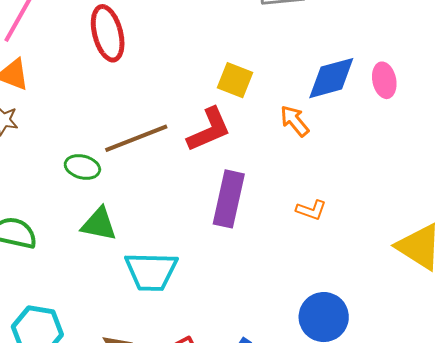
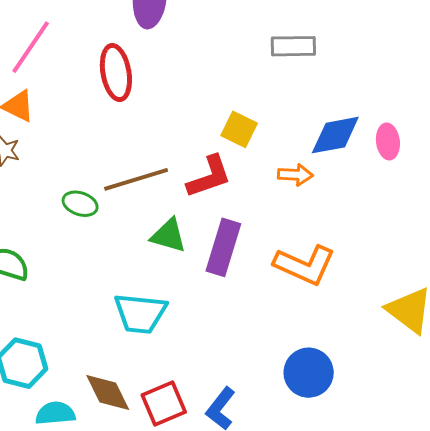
orange arrow: (295, 121) -> (295, 175), turned 128
orange L-shape: (311, 210) -> (305, 265), size x2.0
green triangle: (99, 224) -> (168, 236), moved

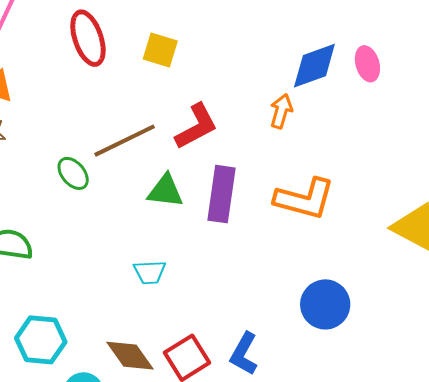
yellow square: (239, 129) -> (160, 50), moved
orange arrow: (295, 175) -> (281, 111), turned -68
green ellipse: (80, 204) -> (73, 173), turned 40
cyan trapezoid: (140, 313) -> (150, 272), size x0.6

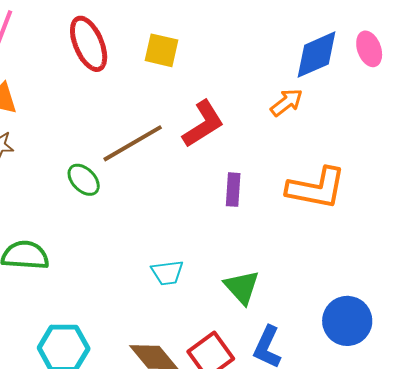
orange arrow: (281, 111) -> (287, 102), turned 40
green triangle: (165, 191) -> (242, 287), moved, turned 45
purple rectangle: (221, 194) -> (233, 190), size x0.6
blue circle: (325, 304) -> (347, 321), moved

